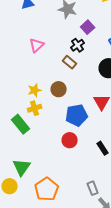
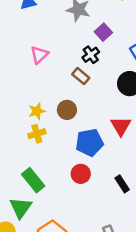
green rectangle: (21, 124) -> (33, 180), moved

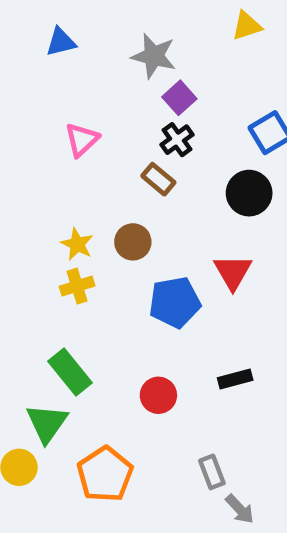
purple square: (103, 32) -> (179, 98), moved
yellow star: (37, 111) -> (77, 244), turned -30
red circle: (81, 174) -> (158, 395), moved
black rectangle: (122, 184) -> (235, 379), turned -72

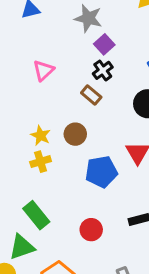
green triangle: (47, 423) -> (22, 247), turned 36

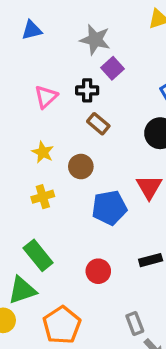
black cross: (103, 70) -> (87, 90), moved, turned 36
yellow star: (41, 136) -> (43, 152), moved

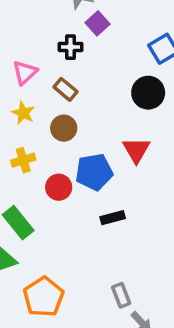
pink triangle: (46, 97) -> (25, 72), moved
brown rectangle: (98, 124) -> (65, 89), moved
black rectangle: (151, 260) -> (113, 218), moved
red circle: (98, 271) -> (59, 187), moved

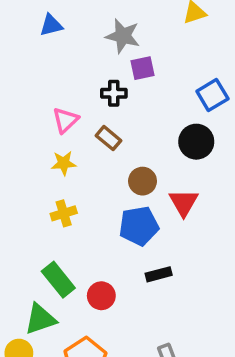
purple square: (97, 23) -> (143, 68), turned 30
yellow star: (23, 113) -> (64, 163), turned -30
brown circle: (64, 128) -> (143, 181), moved
red circle: (59, 187) -> (101, 296), moved

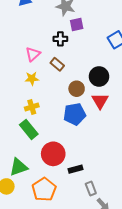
black circle: (196, 142) -> (99, 76), moved
black rectangle: (159, 274) -> (76, 169), moved
green rectangle: (58, 280) -> (29, 129), moved
red circle: (101, 296) -> (53, 154), size x1.5

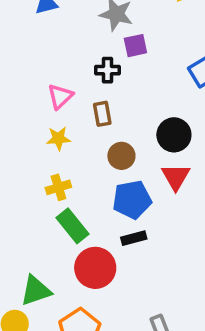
brown rectangle: (57, 64) -> (102, 114), turned 40
brown circle: (77, 89) -> (121, 156), moved
green rectangle: (29, 129) -> (72, 226), moved
black rectangle: (76, 169) -> (134, 238), moved

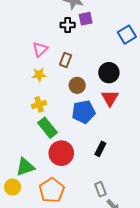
black cross: (107, 70) -> (68, 25), moved
brown rectangle: (102, 114) -> (65, 60), turned 32
black rectangle: (134, 238) -> (100, 149), moved, turned -48

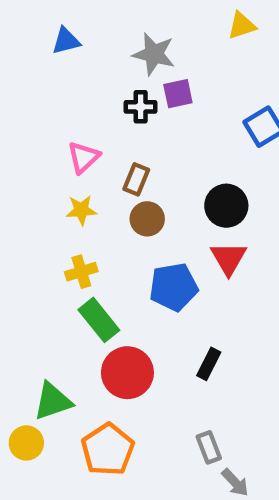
brown circle: (77, 85) -> (147, 219), moved

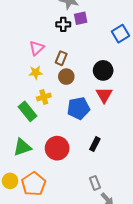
yellow cross: (81, 272) -> (44, 97), moved
green rectangle: (99, 320) -> (27, 111), moved
green triangle: (53, 401) -> (22, 147), moved
orange pentagon: (108, 450) -> (34, 184), moved

